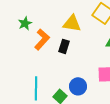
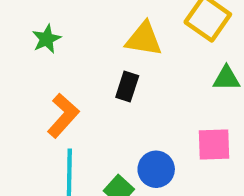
orange L-shape: (42, 39) -> (63, 115), moved

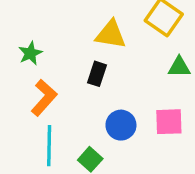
green star: (47, 39) -> (30, 53), moved
blue circle: (156, 169) -> (121, 125), moved

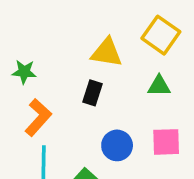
green star: (30, 53) -> (24, 72), turned 30
green triangle: (179, 67) -> (159, 86), moved

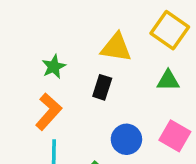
green star: (24, 72) -> (54, 67), moved, turned -30
pink square: (166, 142) -> (175, 136), turned 32

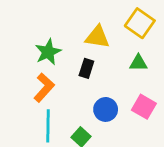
green star: (54, 67) -> (48, 52), size x1.4

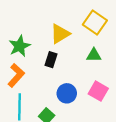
yellow triangle: (97, 37) -> (60, 34), turned -40

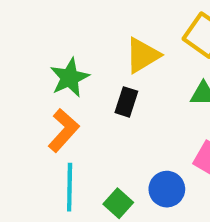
blue circle: (67, 93) -> (167, 189), moved

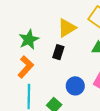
blue circle: (167, 189) -> (75, 86), moved

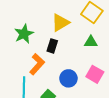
orange L-shape: (26, 67) -> (37, 64), moved

